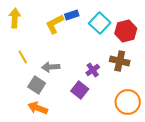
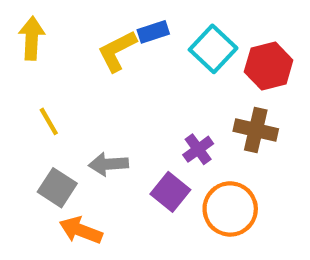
gray arrow: (51, 67) -> (108, 164), moved
gray square: (37, 85) -> (57, 188), moved
orange circle: (128, 102) -> (230, 209), moved

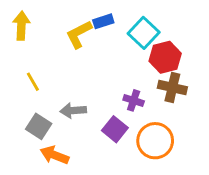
red hexagon: (269, 66) -> (165, 57), moved
purple cross: (198, 149) -> (134, 100), turned -36

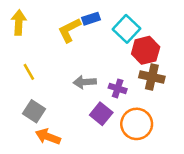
gray arrow: (73, 111) -> (85, 82), moved

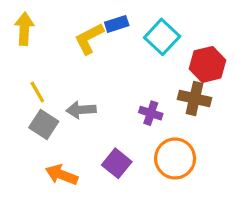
red hexagon: (146, 50) -> (208, 64), moved
gray arrow: (85, 82) -> (81, 110), moved
gray square: (34, 111) -> (44, 124), moved
purple square: (101, 114) -> (117, 163), moved

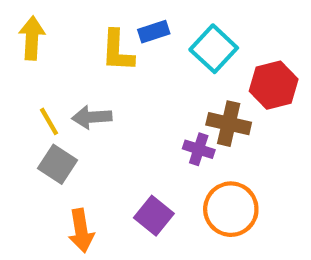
yellow L-shape: (89, 39) -> (117, 51), turned -60
brown cross: (195, 98) -> (229, 124), moved
gray arrow: (81, 110) -> (92, 117), moved
orange arrow: (62, 175) -> (81, 231), turned -120

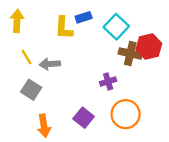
yellow line: (49, 121) -> (26, 57), moved
brown cross: (229, 124) -> (130, 54), moved
purple cross: (199, 149) -> (108, 81), turned -35

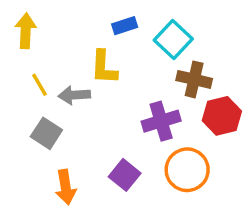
yellow L-shape: (64, 28) -> (104, 67), moved
red hexagon: (149, 47) -> (222, 116), moved
purple cross: (108, 81) -> (161, 121), size x1.5

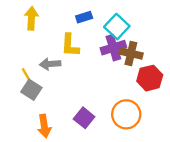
yellow arrow: (26, 31) -> (31, 18), moved
yellow line: (40, 85) -> (27, 76), moved
purple cross: (161, 121) -> (113, 48), moved

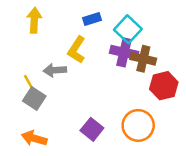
yellow L-shape: (70, 45) -> (77, 50), turned 30
purple cross: (113, 48) -> (124, 52), turned 30
orange arrow: (44, 126) -> (34, 138), moved, turned 115

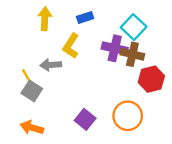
yellow arrow: (34, 20) -> (45, 19), moved
cyan square: (128, 29) -> (134, 27), moved

